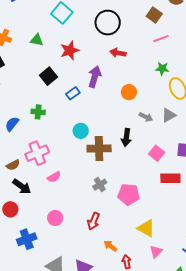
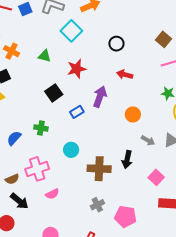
black circle: (108, 23) -> (116, 44), size x0.6
cyan circle: (81, 131) -> (71, 150), moved

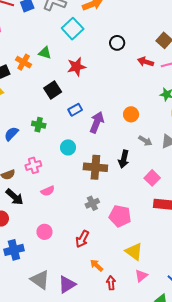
orange cross: (12, 51) -> (24, 62), moved
red arrow: (125, 75) -> (146, 62), moved
purple arrow: (100, 97) -> (97, 122), moved
pink cross: (37, 169) -> (33, 165), size x0.7

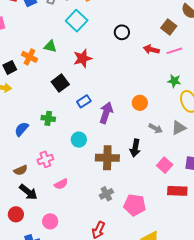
pink circle: (44, 232) -> (50, 221), moved

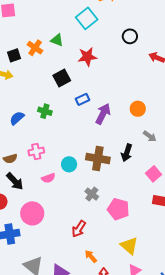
cyan circle: (79, 140) -> (69, 164), moved
gray cross: (106, 194) -> (92, 194), turned -32
pink circle: (50, 221) -> (32, 213), size x1.5

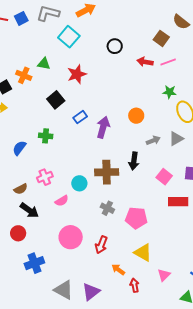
gray arrow: (150, 136) -> (153, 140), turned -48
pink circle: (32, 213) -> (71, 237), moved
yellow triangle: (129, 246) -> (143, 253), moved

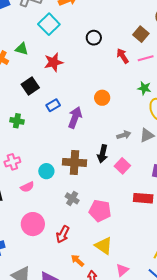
red arrow: (145, 62) -> (123, 56), turned 42
orange circle: (136, 116) -> (102, 98), moved
pink square: (164, 177) -> (122, 166), moved

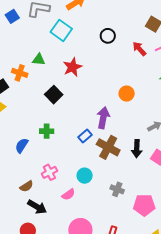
blue rectangle: (53, 105) -> (85, 136), moved
brown cross: (74, 162) -> (108, 147), moved, turned 35
gray cross: (72, 198) -> (117, 189), moved

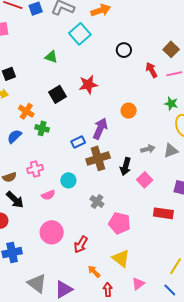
red star: (72, 67) -> (88, 85), moved
orange cross: (20, 73) -> (26, 111), moved
brown cross: (108, 147) -> (98, 158), turned 30

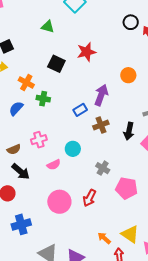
black circle: (124, 50) -> (131, 22), moved
black square: (58, 94) -> (56, 64), turned -30
brown cross: (98, 158) -> (101, 125), size x0.7
red arrow: (81, 244) -> (89, 198), moved
yellow triangle: (121, 258) -> (130, 234), moved

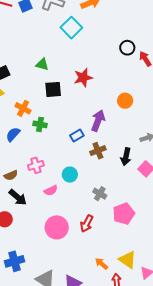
green triangle: (48, 27) -> (42, 64), moved
black square: (56, 64) -> (53, 89), turned -30
pink pentagon: (127, 188) -> (124, 214), turned -30
blue cross: (21, 224) -> (15, 261), moved

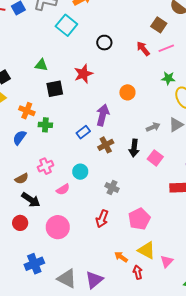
black circle: (127, 48) -> (104, 43), moved
pink pentagon: (124, 214) -> (139, 219), moved
pink circle: (57, 227) -> (58, 227), moved

